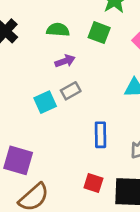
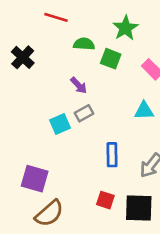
green semicircle: (58, 30) -> (84, 44), moved
purple arrow: (65, 61) -> (79, 85), turned 66

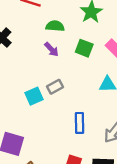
green square: (111, 59) -> (84, 48), moved
purple arrow: (79, 85) -> (52, 49), moved

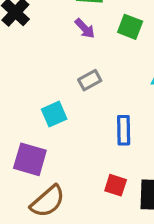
cyan square: (34, 96) -> (54, 114), moved

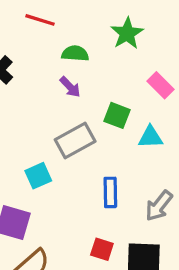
green square: (130, 27) -> (117, 115), moved
gray rectangle: (90, 80) -> (75, 141), size x1.6

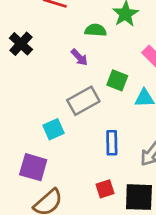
green semicircle: (75, 53) -> (96, 30), moved
red square: (102, 249) -> (105, 189), turned -36

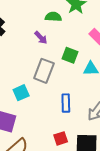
gray rectangle: (83, 101) -> (44, 71), turned -40

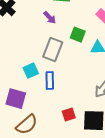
blue rectangle: (66, 103) -> (50, 81), moved

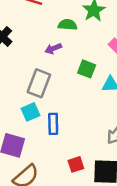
purple arrow: (50, 18) -> (53, 49), turned 112
gray rectangle: (53, 50) -> (39, 83), moved

